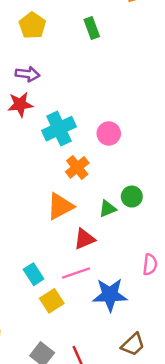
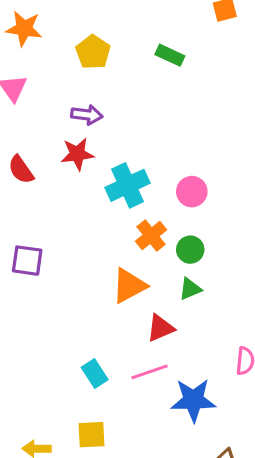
green rectangle: (92, 28) -> (170, 55), turned -45
green circle: (132, 197) -> (190, 250), moved
yellow square: (52, 301) -> (91, 435), moved, turned 30

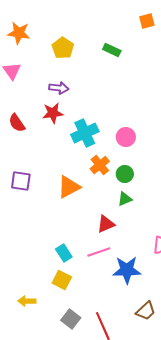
orange triangle: (129, 286) -> (69, 187), moved
yellow square: (91, 435) -> (62, 280), moved, turned 30

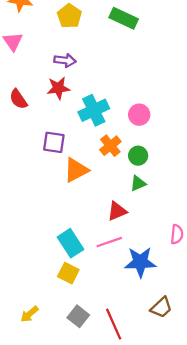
green rectangle: (112, 50) -> (124, 18), size x1.4
purple square: (21, 181) -> (54, 142), moved
cyan rectangle: (64, 253) -> (70, 243), size x1.4
yellow arrow: (27, 301) -> (29, 314), moved, turned -42

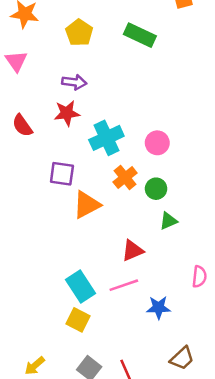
green triangle: (138, 183) -> (168, 221), moved
blue star: (140, 262) -> (158, 308), size x0.7

